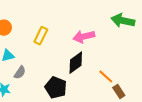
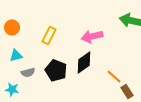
gray semicircle: (20, 73) -> (28, 72), turned 40
black pentagon: (56, 88) -> (56, 70), moved

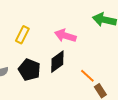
pink arrow: (92, 36) -> (65, 36), turned 30

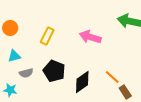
black diamond: (57, 62) -> (82, 82), moved

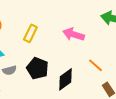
orange line: (112, 77) -> (95, 65), moved

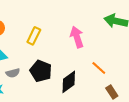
pink arrow: (73, 34) -> (77, 37), turned 55

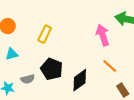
pink arrow: (77, 37) -> (103, 35), moved
gray semicircle: (13, 73) -> (28, 79), moved

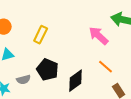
pink arrow: (103, 35) -> (99, 36), turned -30

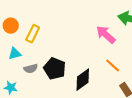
yellow rectangle: (41, 35) -> (33, 34), moved
gray semicircle: (24, 80) -> (31, 69), moved

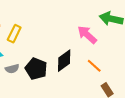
black diamond: (83, 80) -> (64, 61), moved

